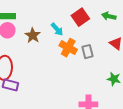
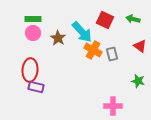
red square: (80, 17) -> (105, 20), turned -30
cyan arrow: (57, 29) -> (82, 32), size x1.6

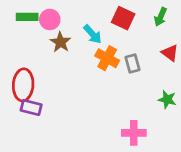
green arrow: (133, 19) -> (161, 17), turned -80
cyan arrow: (82, 32) -> (92, 34), size x0.7
pink circle: (33, 33) -> (50, 19), moved

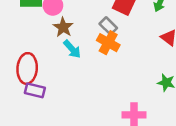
cyan arrow: (92, 34) -> (72, 49), moved
gray rectangle: (133, 64) -> (108, 26), moved, turned -30

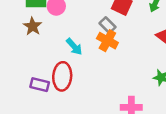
brown star: (63, 27) -> (32, 26), moved
red ellipse: (27, 68) -> (62, 76), moved

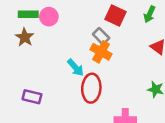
cyan arrow: (74, 47) -> (76, 68), moved
red ellipse: (62, 76) -> (91, 88), moved

